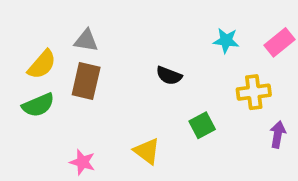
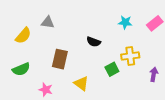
brown rectangle: (86, 81) -> (60, 59), moved
yellow cross: (254, 92) -> (130, 56), moved
green semicircle: (38, 105) -> (21, 69), moved

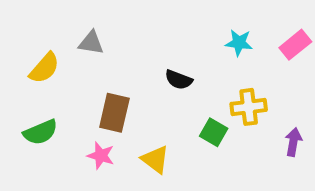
green square: (112, 69) -> (214, 132), turned -32
pink star: (46, 90) -> (101, 156), moved

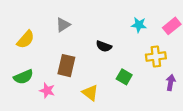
gray triangle: (91, 43) -> (63, 25), moved, turned -42
yellow cross: (249, 107) -> (156, 56), moved
pink star: (101, 156) -> (47, 90), moved

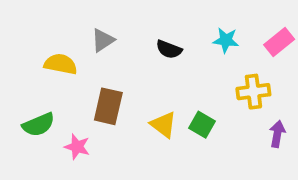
yellow semicircle: (26, 40) -> (61, 64), moved, turned -120
black semicircle: (104, 46) -> (169, 49), moved
yellow triangle: (90, 93) -> (163, 125), moved

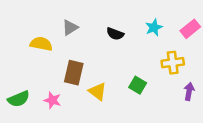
cyan star: (226, 40) -> (154, 28), turned -30
green semicircle: (39, 125) -> (19, 99), moved
yellow triangle: (163, 125) -> (98, 91), moved

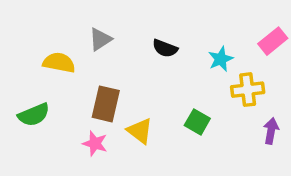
cyan star: (154, 28) -> (221, 59), moved
green semicircle: (19, 99) -> (34, 115), moved
pink star: (52, 100) -> (95, 143), moved

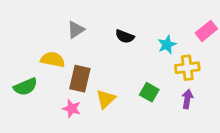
yellow semicircle: (59, 63) -> (53, 60), moved
yellow triangle: (140, 131) -> (106, 99), turned 40
purple arrow: (271, 131) -> (187, 99), moved

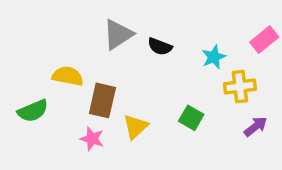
gray triangle: (76, 30) -> (118, 34), moved, size x1.4
purple arrow: (187, 99) -> (256, 127), moved, turned 42

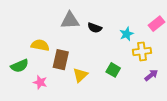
gray triangle: (118, 34) -> (70, 21), turned 30
pink star: (92, 139) -> (40, 82), moved

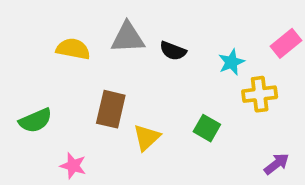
yellow semicircle: (40, 45) -> (73, 49), moved
purple arrow: (151, 75) -> (277, 164), moved
pink star: (40, 82) -> (73, 166), moved

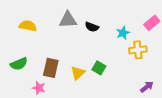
yellow semicircle: (73, 49) -> (28, 26), moved
brown rectangle: (111, 109) -> (51, 68), moved
green square: (207, 128) -> (99, 68), moved

